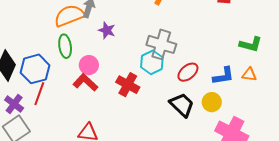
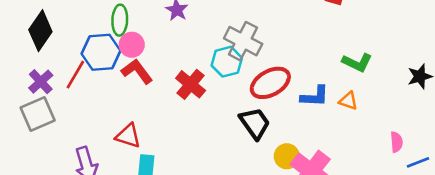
pink circle: (89, 65) -> (132, 45), moved
blue hexagon: (35, 69) -> (101, 52), moved
red ellipse: (188, 72) -> (270, 83), size x1.4
yellow circle: (212, 102) -> (287, 156), moved

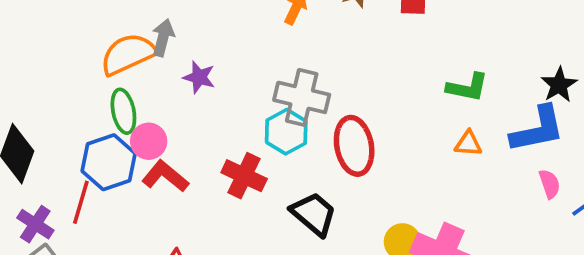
red ellipse: (270, 83) -> (354, 146), turned -57
blue L-shape: (315, 96) -> (538, 129), moved, size x1.4
black trapezoid: (255, 123) -> (314, 214), moved

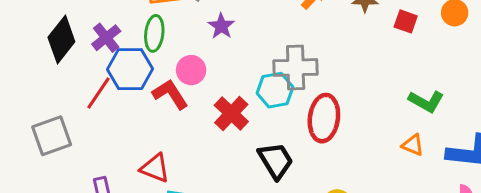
gray cross: (302, 97) -> (296, 67), turned -33
pink circle: (149, 141) -> (191, 70), moved
purple cross: (35, 224) -> (106, 38), moved

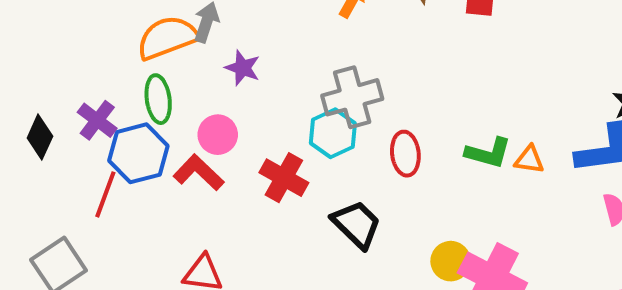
black diamond: (61, 39) -> (40, 137), size x0.7
green L-shape: (426, 101) -> (488, 153), moved
red ellipse: (324, 118) -> (405, 154), size x0.7

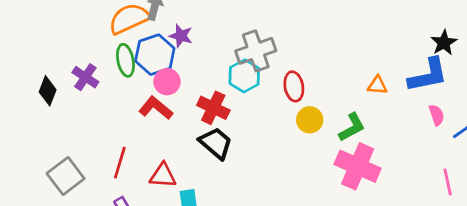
blue hexagon: (138, 153) -> (155, 55), moved
green L-shape: (488, 153) -> (352, 127), moved, turned -40
red line: (105, 194) -> (120, 163), moved
black trapezoid: (357, 224) -> (216, 143), moved
yellow circle: (451, 261) -> (310, 120), moved

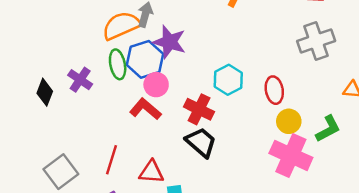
purple star: (181, 36) -> (169, 42), size x1.5
gray cross: (256, 51) -> (316, 41), moved
pink cross: (358, 166) -> (291, 155), moved

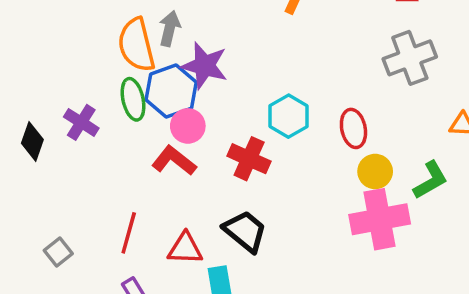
orange semicircle: (121, 26) -> (136, 45), turned -78
black trapezoid: (201, 142) -> (245, 231), moved
pink cross: (291, 155) -> (380, 219), turned -33
gray square: (61, 172) -> (58, 252), size x0.6

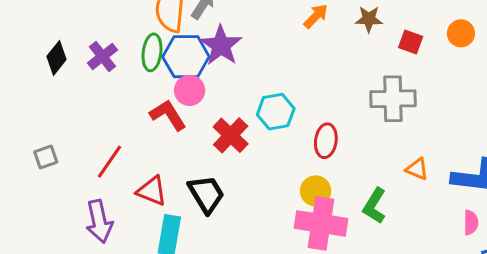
yellow circle: (375, 171) -> (316, 191), moved
green L-shape: (430, 180) -> (374, 206), turned 132

